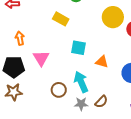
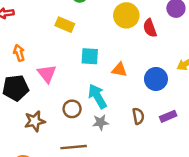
brown star: (14, 92) -> (35, 121), moved
brown semicircle: (101, 102) -> (138, 116), moved, turned -48

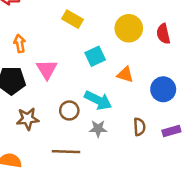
yellow circle: (126, 15) -> (129, 28), moved
cyan square: (90, 56) -> (95, 56), turned -36
cyan arrow: (97, 96) -> (98, 100), turned 140

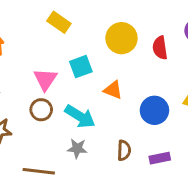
pink triangle: (47, 69) -> (45, 79), moved
brown circle: (69, 110) -> (41, 110), moved

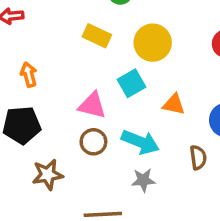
yellow circle: (122, 38) -> (153, 43), moved
pink triangle: (45, 79) -> (92, 105), turned -40
brown semicircle: (124, 150) -> (198, 157), moved

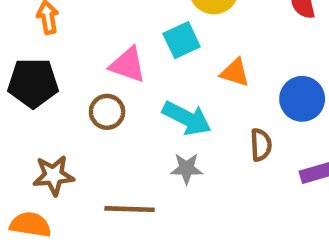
brown circle: (93, 142) -> (107, 112), moved
brown star: (48, 175) -> (53, 175), moved

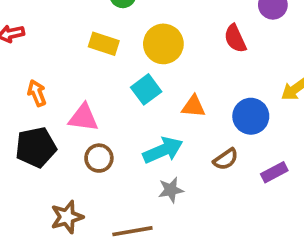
pink triangle: (128, 65) -> (83, 118), moved
cyan arrow: (187, 118) -> (163, 150), turned -39
brown semicircle: (261, 145) -> (226, 159), turned 70

